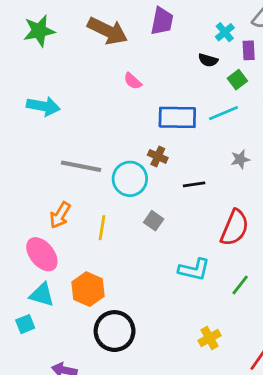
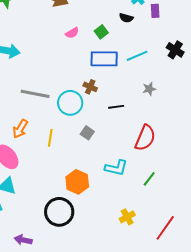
green square: (237, 80) -> (101, 32), moved
pink semicircle: (133, 81) -> (72, 33), turned -72
orange hexagon: (88, 289) -> (77, 182), moved

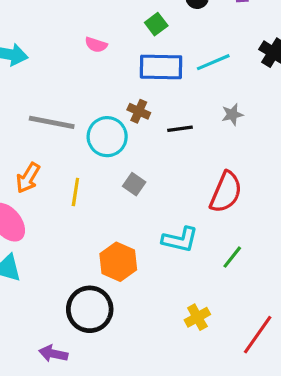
pink semicircle: (72, 33) -> (96, 45), moved, turned 48
black line: (116, 107) -> (180, 129), moved
purple arrow: (23, 240) -> (53, 354), moved

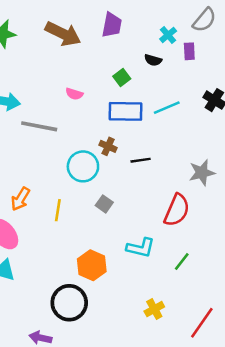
gray star: (232, 114) -> (202, 173), moved, size x1.5
gray line: (52, 122) -> (39, 126), moved

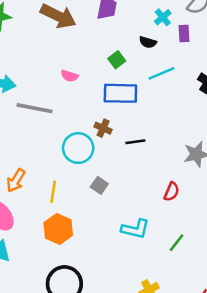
cyan line: (167, 108) -> (162, 73), moved
red semicircle: (177, 210) -> (172, 192), size x0.6
orange hexagon: (92, 265) -> (58, 229), moved

